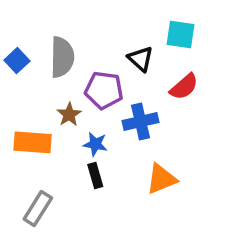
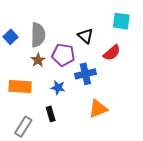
cyan square: (181, 34) -> (121, 21), moved
brown star: (69, 115) -> (38, 60), moved
black rectangle: (95, 175) -> (51, 114), moved

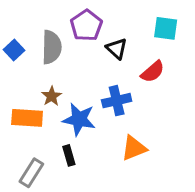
purple pentagon: (63, 55) -> (86, 25), moved, turned 30
brown star: (38, 60) -> (52, 96), moved
blue star: (58, 88) -> (79, 119), size x1.6

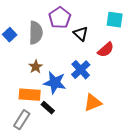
blue cross: (117, 101) -> (81, 70), turned -30
orange rectangle: (27, 118) -> (30, 95), moved
black rectangle: (69, 155) -> (48, 108), turned -32

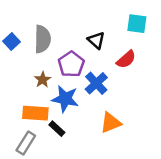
purple pentagon: (60, 18) -> (71, 64), moved

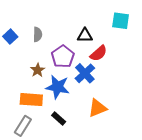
gray semicircle: (43, 39) -> (38, 34), size x0.6
black triangle: (96, 40) -> (85, 36), turned -42
red semicircle: (126, 59) -> (99, 53), moved
black rectangle: (57, 129) -> (59, 118), moved

